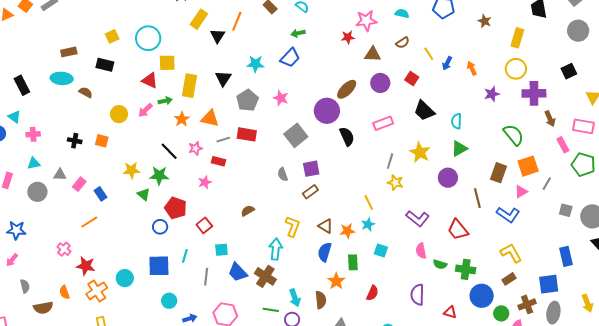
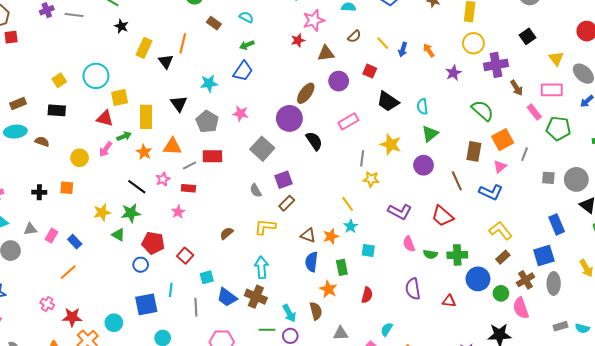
yellow L-shape: (293, 226) -> (265, 227), moved, turned -95

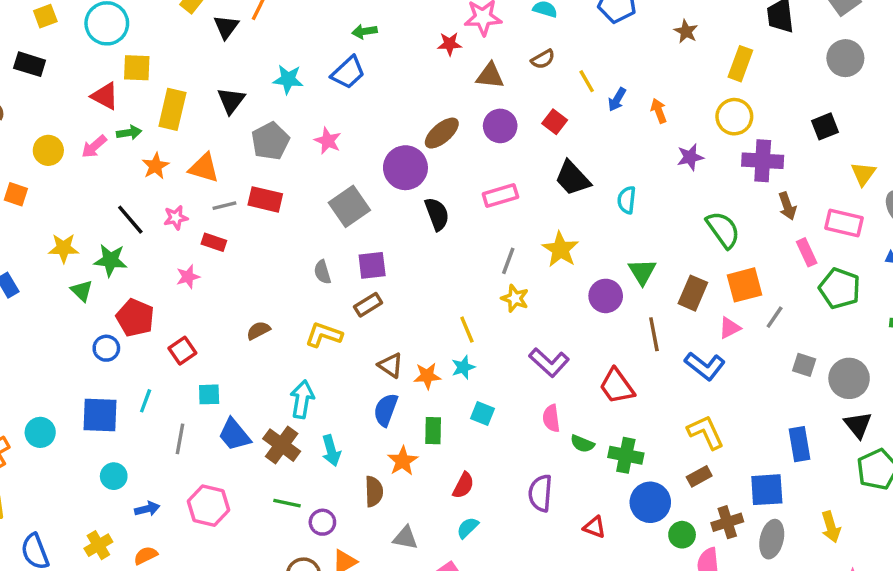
green triangle: (430, 134) -> (642, 272), moved, turned -36
cyan arrow: (289, 313) -> (331, 451), moved
cyan semicircle: (387, 329) -> (468, 528), moved

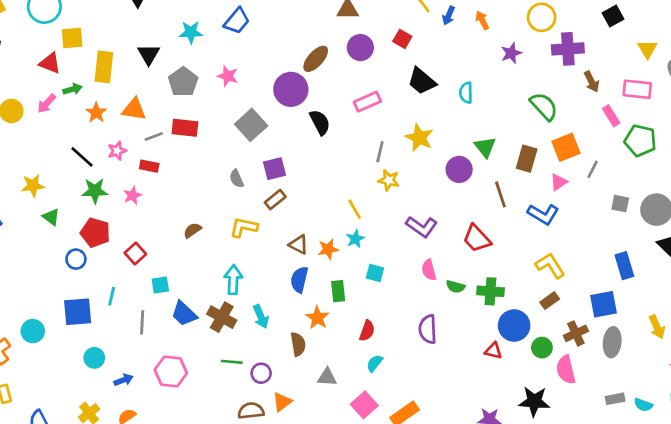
green star: (110, 260) -> (95, 191), moved
red triangle: (595, 527) -> (493, 351), moved

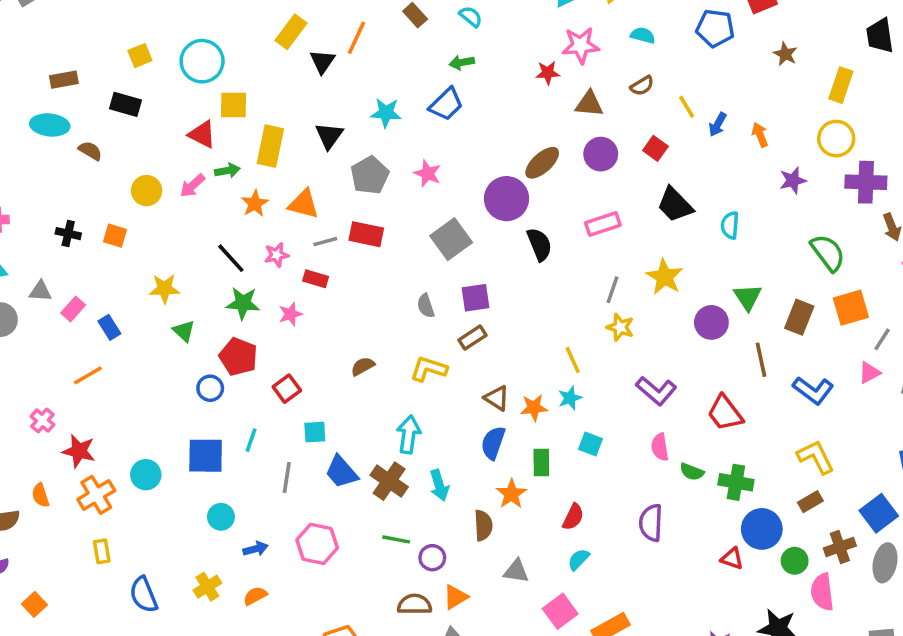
pink triangle: (559, 182) -> (869, 373), moved
blue square: (603, 304) -> (879, 513), turned -32

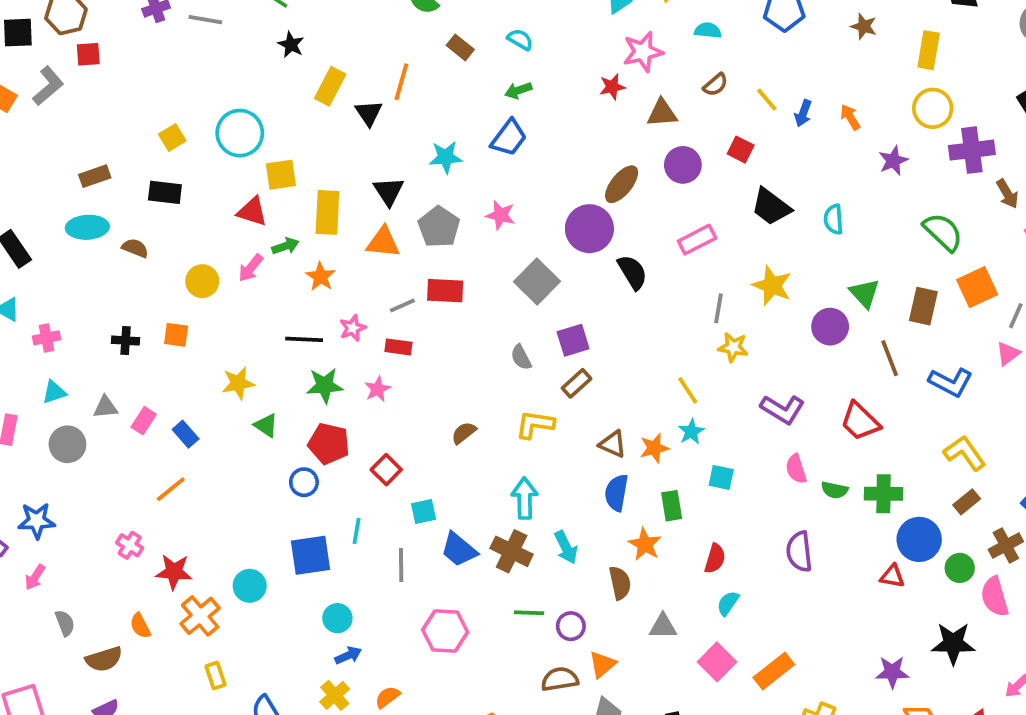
orange triangle: (304, 204) -> (383, 242), moved
black line: (231, 258) -> (304, 339), turned -36
blue arrow: (256, 549) -> (348, 655), moved

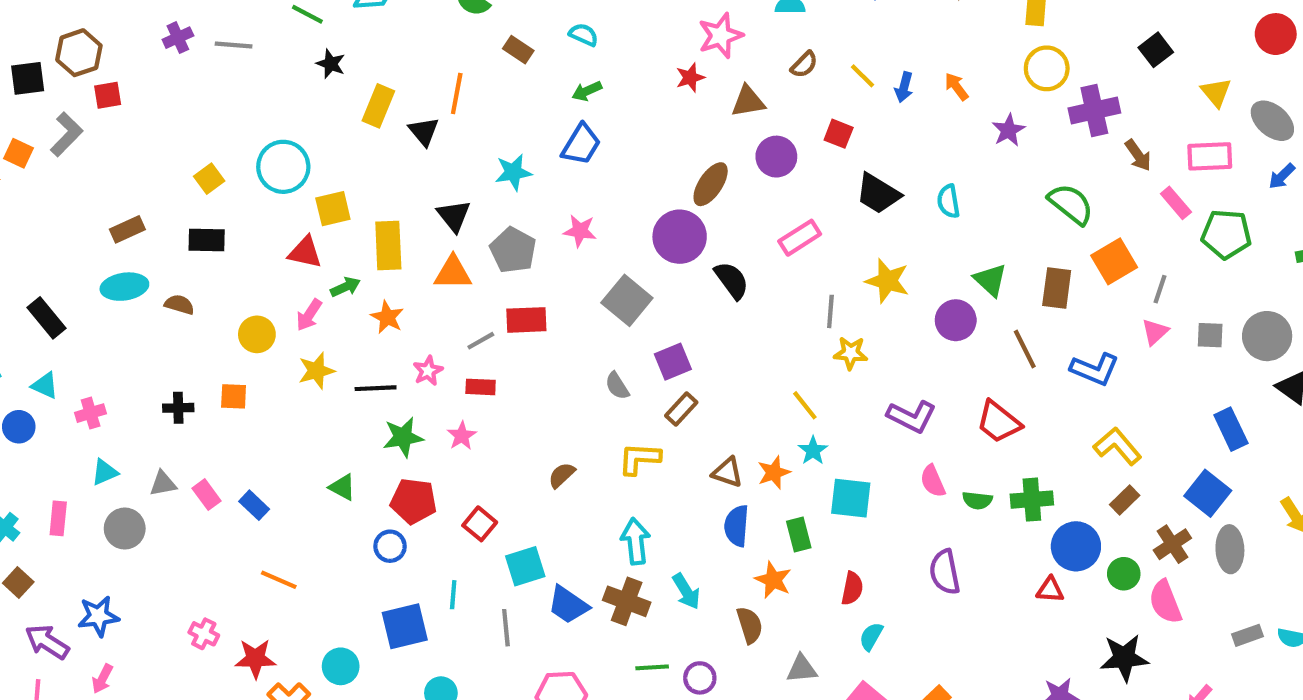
yellow star: (238, 383) -> (316, 371), moved
pink rectangle: (144, 421) -> (206, 495), turned -64
cyan square: (721, 477) -> (851, 498), size x1.5
orange line: (171, 489) -> (279, 580), moved, turned 68
cyan square: (424, 511) -> (525, 566), size x1.4

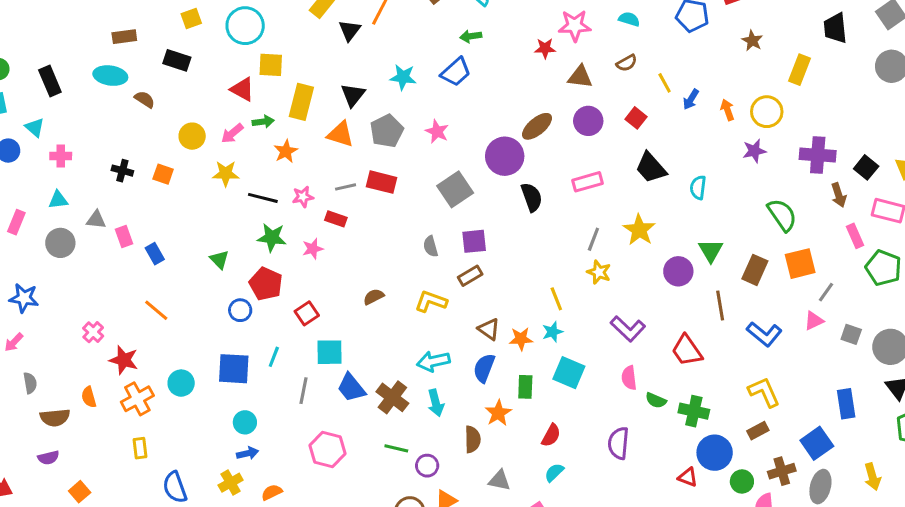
black square: (1156, 50) -> (866, 167), moved, turned -30
yellow circle: (1047, 68) -> (767, 112), moved
cyan arrow: (636, 541) -> (433, 361), moved, turned -112

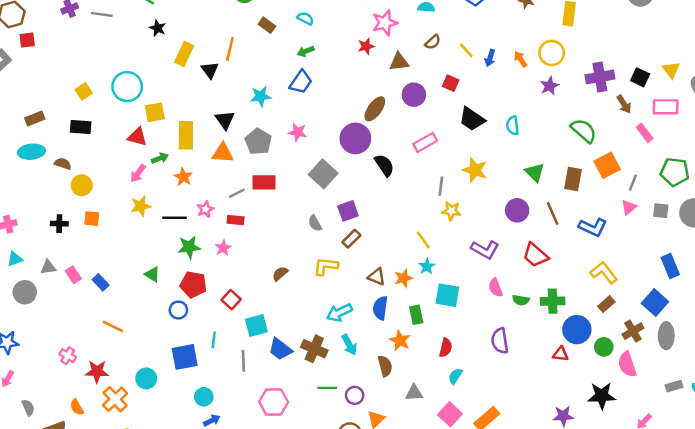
yellow circle: (192, 136) -> (82, 185), moved
green pentagon: (883, 268) -> (675, 172), moved
purple circle: (678, 271) -> (517, 210), moved

